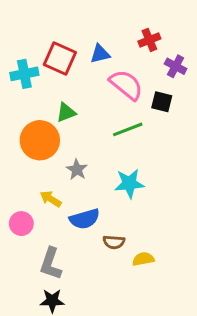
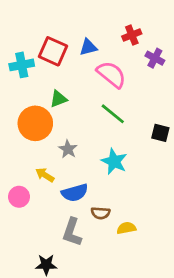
black square: (162, 102) -> (160, 133), moved
green line: (128, 129) -> (113, 114), turned 60
cyan star: (129, 183) -> (114, 161), turned 30
gray L-shape: (51, 264) -> (72, 232), moved

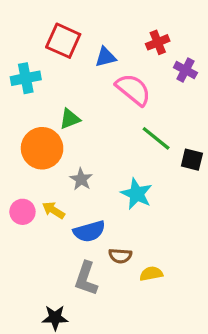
red square: (53, 51) -> (63, 41), moved
green line: (113, 114) -> (156, 138), moved
pink circle: (19, 197) -> (22, 212), moved

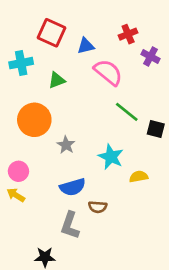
green triangle: (70, 119) -> (57, 80), moved
yellow arrow: (53, 210) -> (16, 195), moved
yellow semicircle: (151, 274) -> (139, 177), moved

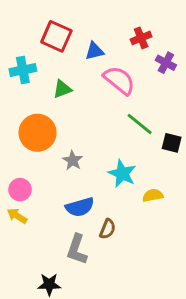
brown semicircle: (98, 207) -> (108, 229), turned -72

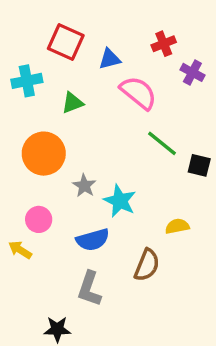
cyan star: (122, 174) -> (120, 201), moved
pink circle: (20, 190) -> (39, 219), moved
brown semicircle: (108, 229) -> (147, 265), moved, size x1.4

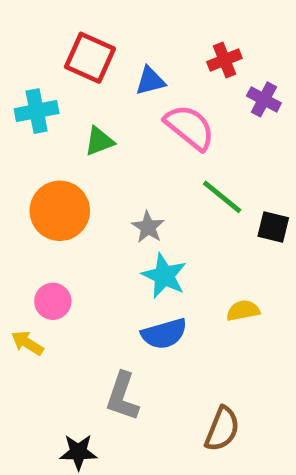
gray star: (84, 186) -> (148, 227), moved
blue semicircle: (93, 240) -> (164, 334), moved
brown semicircle: (147, 265) -> (222, 429), moved

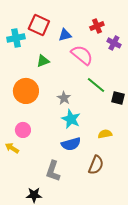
cyan cross: (37, 111) -> (16, 38), moved
brown semicircle: (222, 429) -> (96, 165), moved

